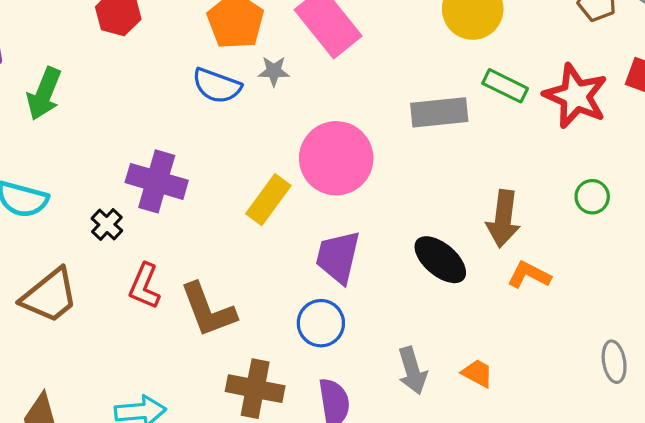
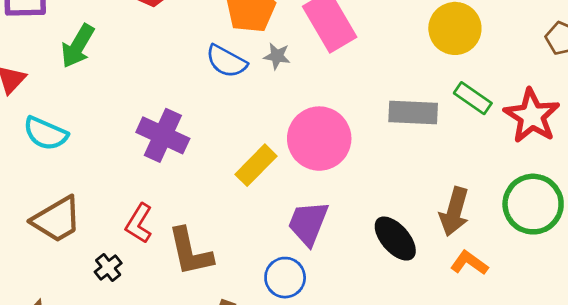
green circle: (592, 197) -> (533, 204), size x2.0
black cross: (107, 225) -> (108, 267), moved

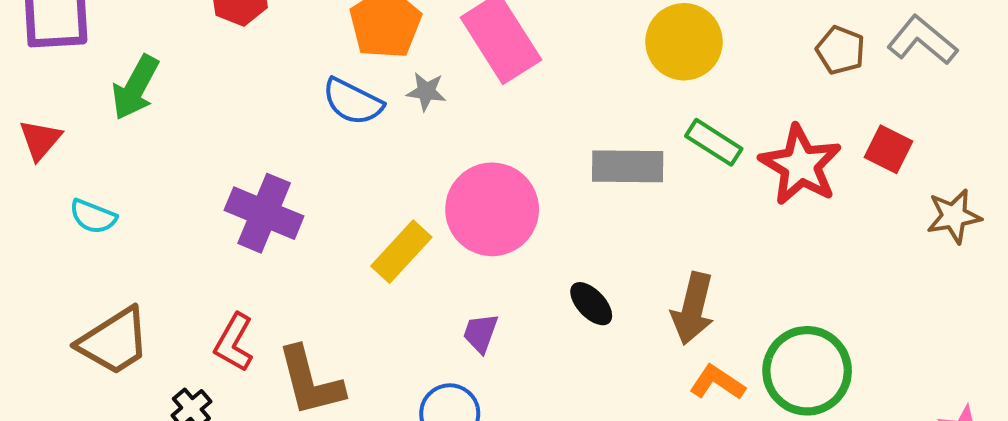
cyan semicircle: (45, 133) -> (93, 217), size x0.7
green circle: (533, 204) -> (807, 371), moved
purple trapezoid: (308, 223) -> (480, 333), size x0.6
black ellipse: (395, 239) -> (591, 304), moved, size x0.7

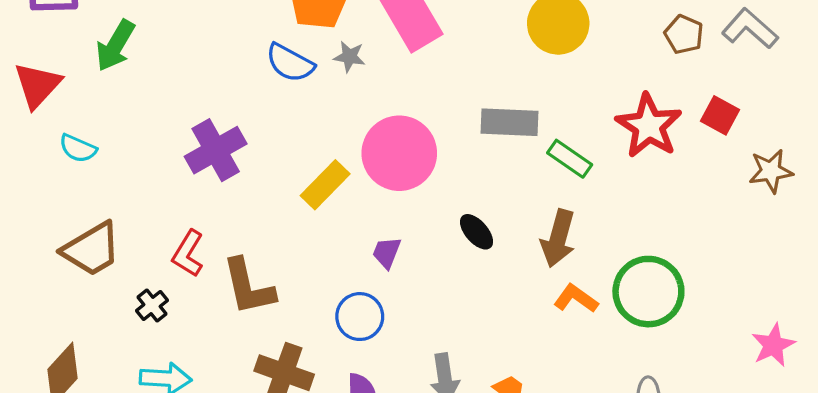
red triangle: (40, 140) -> (37, 85), size x1.4
green rectangle: (714, 142) -> (570, 159), moved
purple cross: (264, 213) -> (216, 150), turned 36

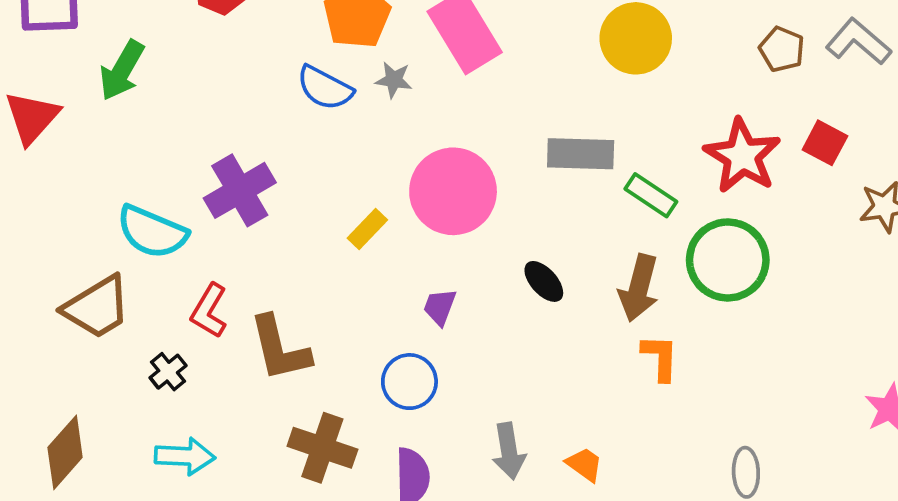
cyan semicircle: (78, 148) -> (152, 232), moved, size x1.6
yellow rectangle: (325, 185) -> (367, 229), size x0.7
green circle: (648, 292) -> (728, 260), moved
orange L-shape: (576, 299) -> (660, 358), turned 57

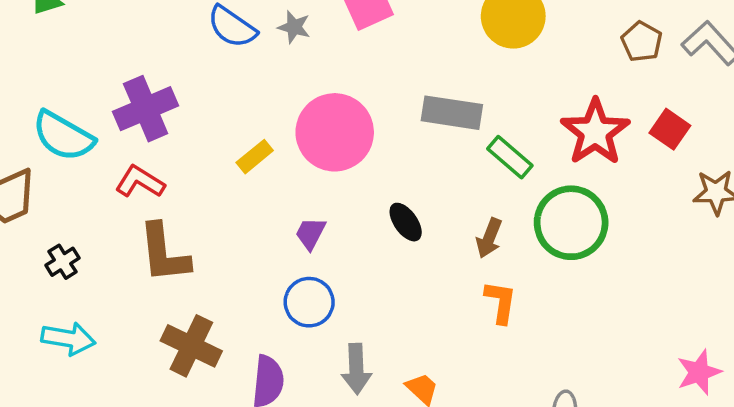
brown arrow: (639, 288) -> (489, 238), size x0.7
red L-shape: (209, 311) -> (140, 182), moved, turned 84
blue circle: (409, 382) -> (309, 302), moved

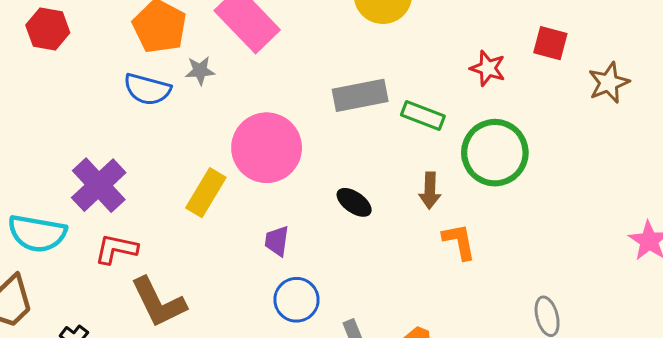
red star: (595, 132) -> (488, 68), size x0.6
yellow rectangle: (255, 157) -> (206, 193), size x1.4

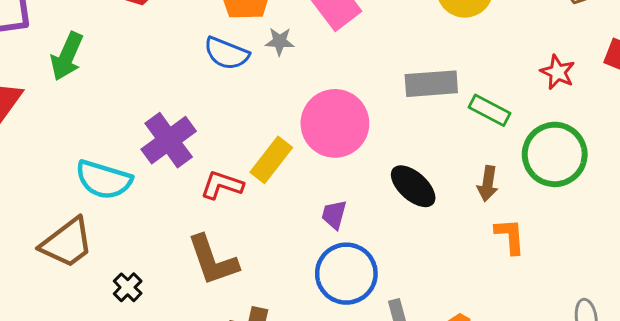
black ellipse: (354, 202) -> (413, 186), size x1.4
red L-shape: (116, 249) -> (222, 185), moved
blue circle: (297, 300) -> (346, 274), size x1.4

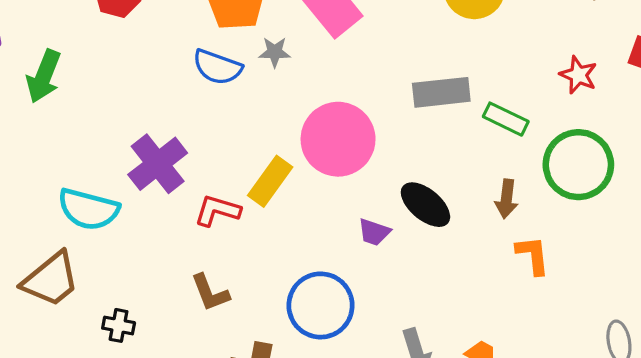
purple trapezoid: (334, 215) -> (374, 232), moved, turned -84
brown L-shape: (213, 260) -> (210, 293), size x0.7
blue circle: (346, 274) -> (321, 305), moved
black cross: (128, 287) -> (119, 325), turned -32

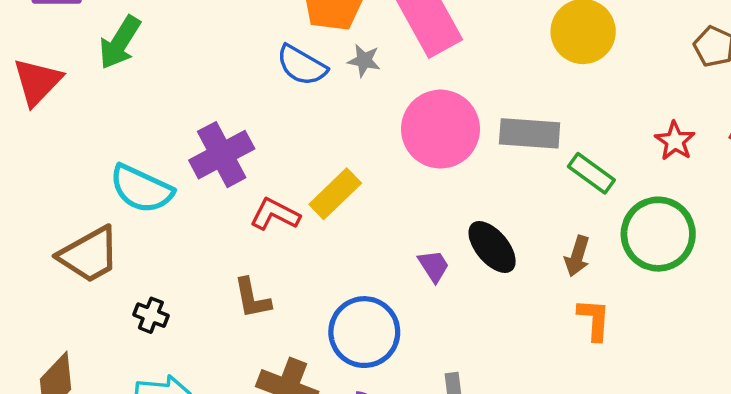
pink circle: (338, 139) -> (441, 129), moved
purple trapezoid: (374, 232) -> (434, 266), turned -152

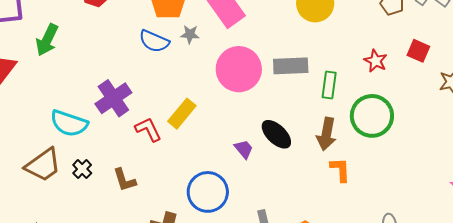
green rectangle: (591, 173) -> (329, 85), turned 68
red L-shape: (275, 214) -> (148, 129), turned 44
brown arrow: (577, 256) -> (326, 134), size x1.4
brown L-shape: (252, 298) -> (124, 180), moved
black cross: (151, 315) -> (82, 169), moved, turned 30

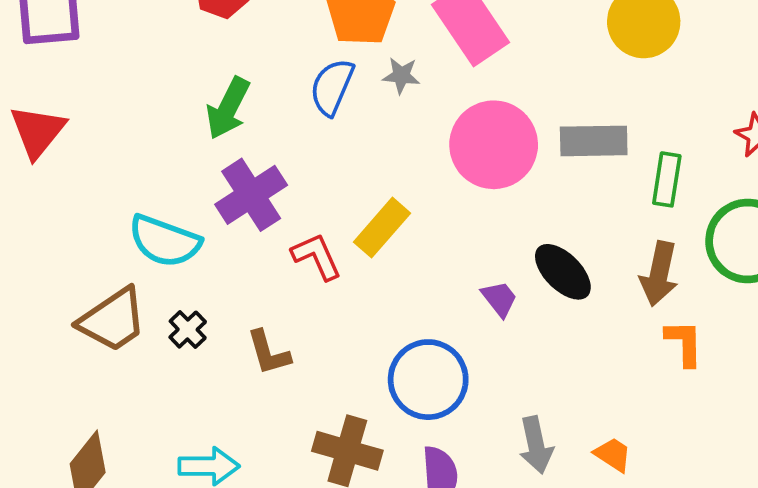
green arrow: (47, 40) -> (228, 108), moved
blue semicircle: (154, 41) -> (332, 87), turned 88

